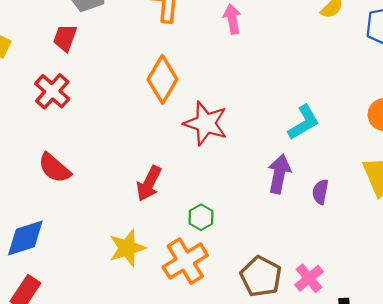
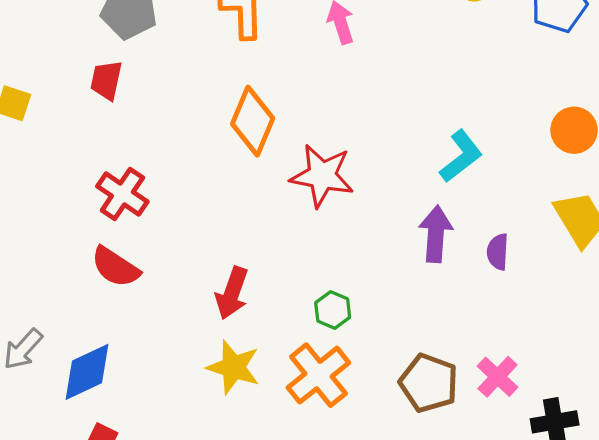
red cross: (52, 91) -> (122, 194), moved
red arrow: (149, 183) -> (232, 293), moved
yellow star: (127, 248) -> (234, 367), turned -30

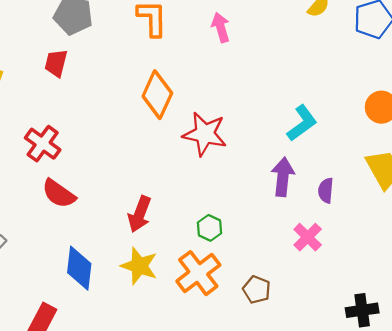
red cross: (122, 194) -> (43, 144), moved
blue diamond: (87, 372) -> (79, 268), moved, turned -60
pink cross: (498, 377) -> (308, 237), moved
brown pentagon: (429, 383) -> (257, 290), moved, size x0.7

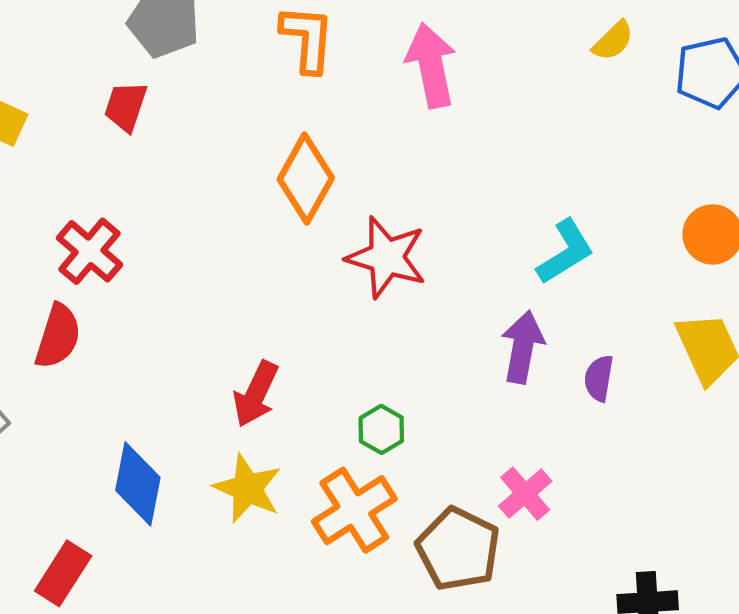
pink arrow: (221, 27) -> (431, 65), size x1.5
red semicircle: (59, 194) -> (58, 336), moved, turned -112
pink cross: (308, 237) -> (525, 494), moved
brown pentagon: (257, 290) -> (458, 549), size x1.6

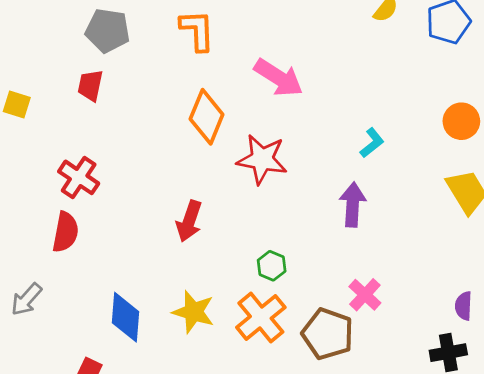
pink arrow: (431, 65) -> (279, 78), moved, turned 141
cyan L-shape: (565, 252) -> (372, 143), size x0.7
purple semicircle: (599, 378) -> (464, 306), moved
red arrow: (256, 394) -> (189, 221), moved

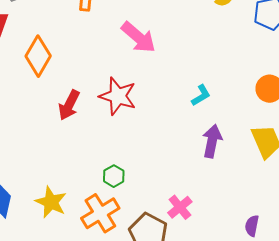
orange diamond: (207, 117) -> (38, 56), moved
purple arrow: (353, 205) -> (212, 141), moved
red arrow: (189, 221) -> (69, 105), moved

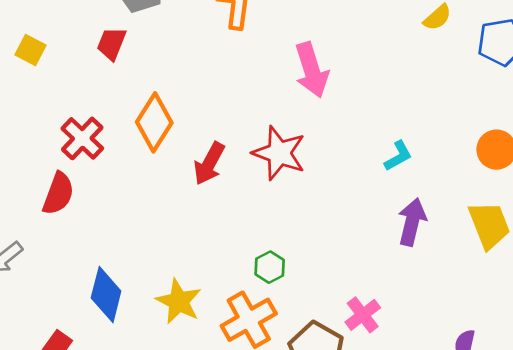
pink arrow: (138, 37) -> (312, 70), turned 30
orange diamond: (38, 56) -> (154, 122), moved

